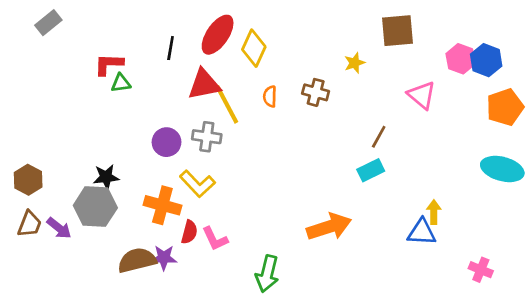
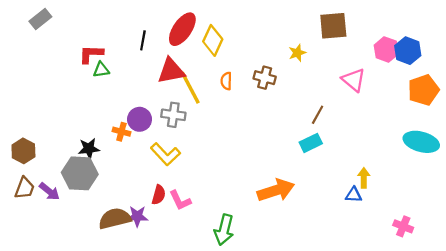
orange cross: (162, 205) -> (121, 132), moved, size x0.6
blue triangle: (422, 232) -> (354, 195), size x0.7

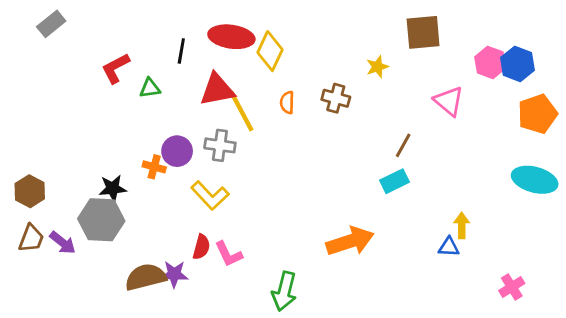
red ellipse: (182, 29) -> (231, 37), turned 64
red L-shape: (91, 54) -> (116, 68), turned -30
green triangle: (101, 70) -> (150, 88), moved
pink cross: (403, 226) -> (512, 287), turned 36

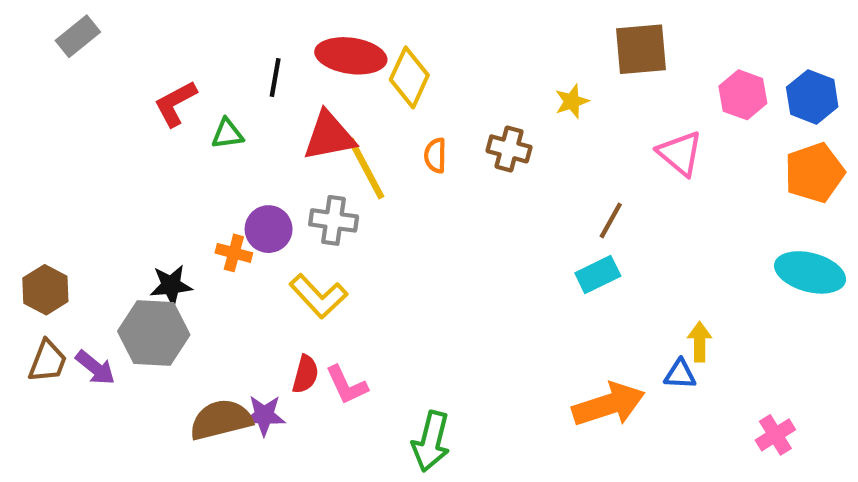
blue hexagon: (517, 64) -> (812, 97), moved
orange arrow: (350, 241) -> (609, 405), moved

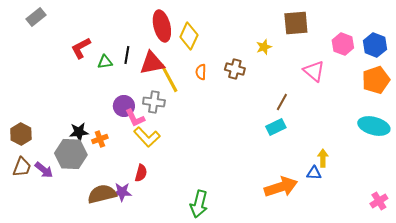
red ellipse: (351, 56) -> (162, 26), turned 68
black line: (275, 77) -> (127, 55), moved
orange cross: (234, 253) -> (100, 139), moved, turned -35
pink L-shape: (347, 385) -> (135, 118), moved
pink cross: (775, 435) -> (379, 201), moved

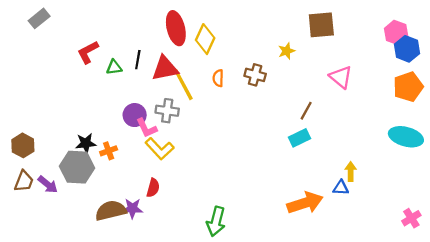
pink hexagon: (343, 44) -> (396, 33), moved

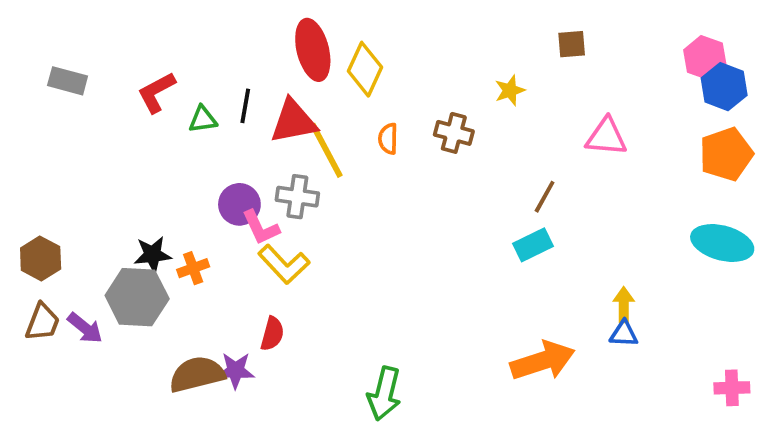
gray rectangle: (39, 18) -> (68, 81), moved, turned 54
brown square: (321, 25) -> (572, 44), size x0.6
pink triangle: (341, 77) -> (606, 137), turned -35
blue triangle: (341, 188) -> (624, 334), moved
pink cross: (411, 218) -> (732, 388), turned 30

